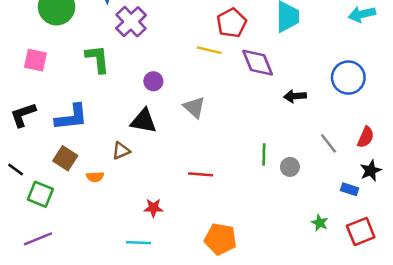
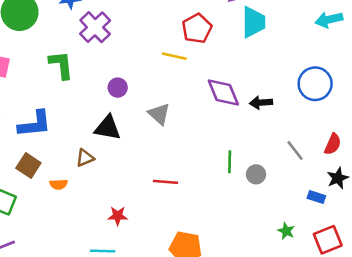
purple diamond: (258, 63) -> (223, 93), moved

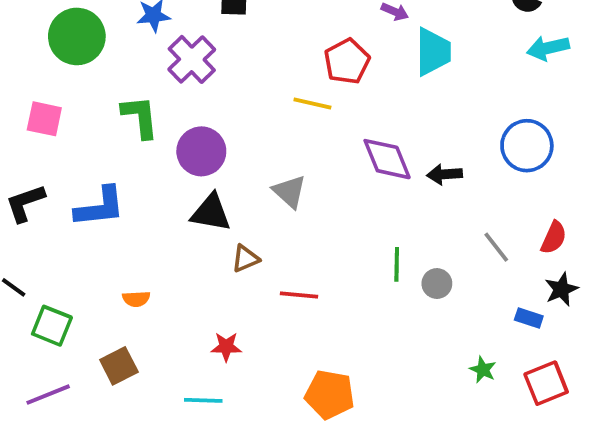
purple circle: (118, 88) -> (201, 151), moved, size x1.6
brown triangle: (85, 158) -> (245, 259), moved
brown square: (28, 166) -> (119, 366), moved, turned 30

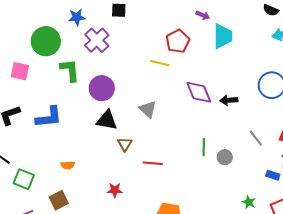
green circle: (77, 36) -> (46, 41), moved
brown triangle: (245, 259) -> (125, 144), turned -35

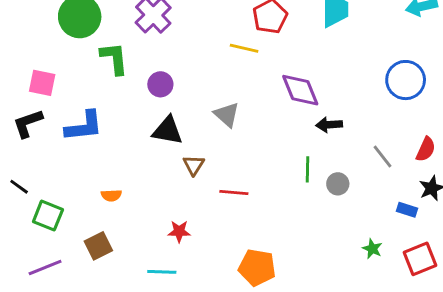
pink square: (20, 71) -> (42, 83), moved
purple circle: (102, 88) -> (160, 84), size x0.7
black arrow: (229, 100) -> (329, 125), moved

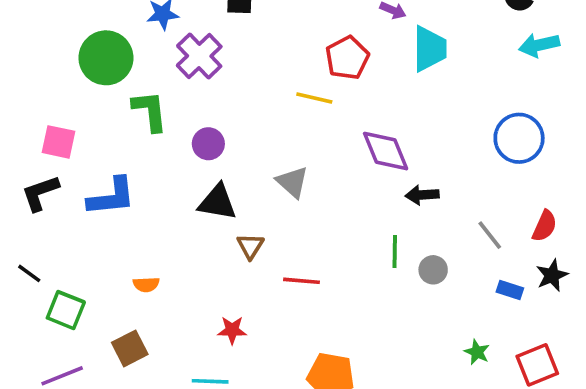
blue rectangle: (407, 210) -> (510, 290), moved

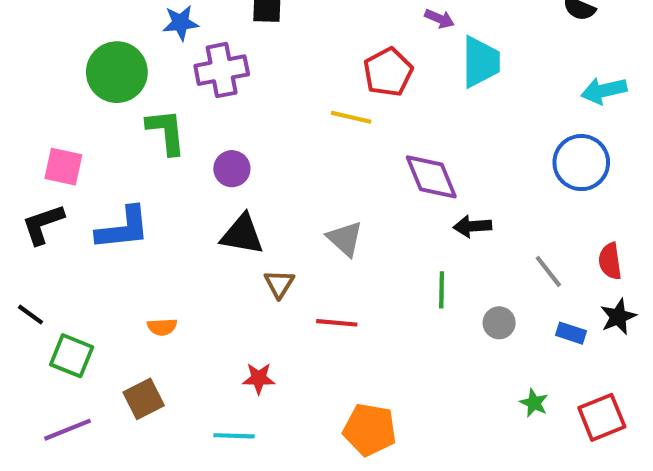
cyan arrow: (539, 45) -> (604, 91), moved
purple cross: (199, 56) -> (222, 70), turned 33
gray triangle: (292, 182) -> (345, 239), moved
red semicircle: (545, 226) -> (610, 261), turned 148
gray circle: (433, 270) -> (499, 323), moved

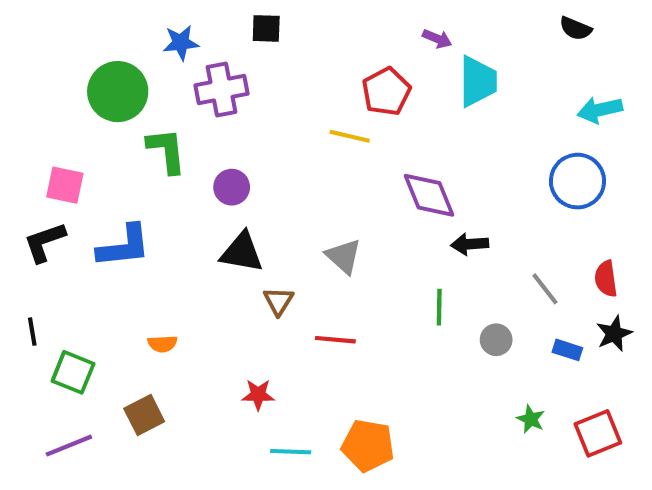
black line: (31, 315) -> (32, 332), turned 44
cyan line: (234, 436) -> (291, 452), moved

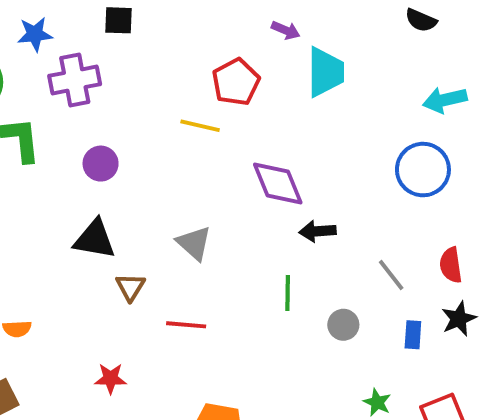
purple circle: (232, 187) -> (101, 164), moved
blue rectangle: (567, 350) -> (413, 335), turned 76

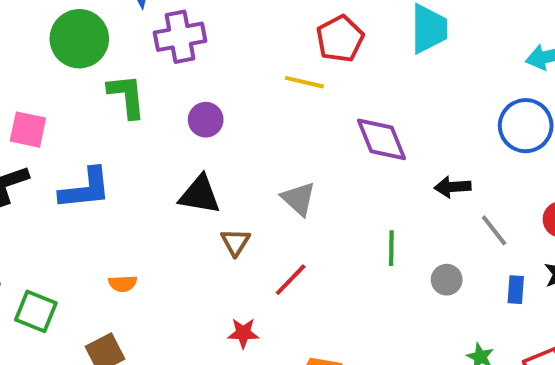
black arrow: (317, 231) -> (453, 187), moved
red line: (186, 325) -> (291, 280), turned -51
red star: (111, 378) -> (243, 333), moved

